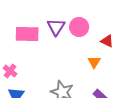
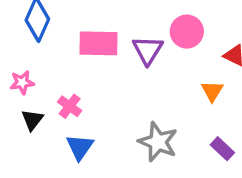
purple triangle: (56, 27) -> (148, 50), moved

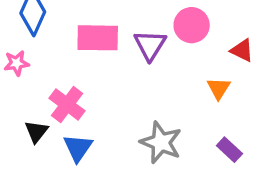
pink star: (22, 82) -> (17, 63), moved
pink cross: (70, 106) -> (67, 105), size x1.4
black triangle: (32, 120) -> (36, 132), moved

